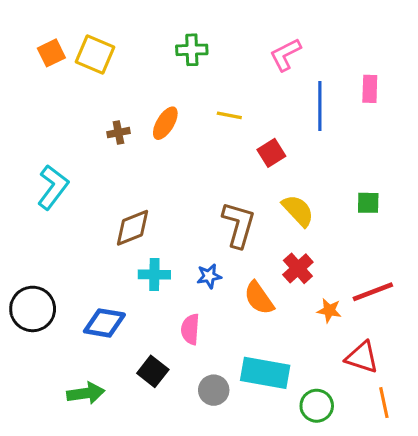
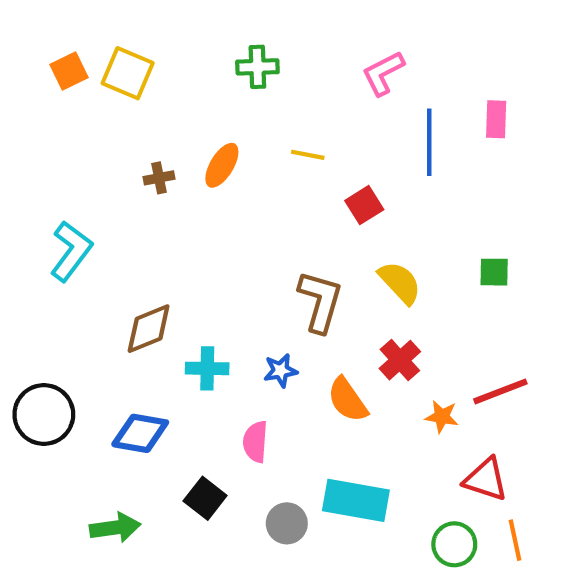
brown diamond: (133, 228) -> (149, 329), moved
green circle: (317, 406) -> (454, 544), moved

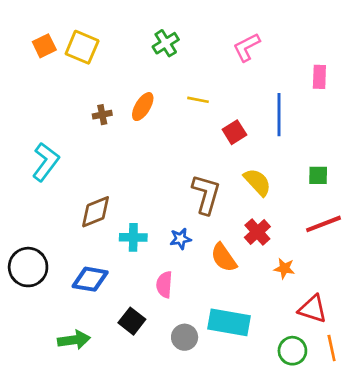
green cross: (257, 67) -> (166, 43), turned -30
blue line: (429, 142) -> (279, 115), moved
red line: (500, 391) -> (323, 224), moved

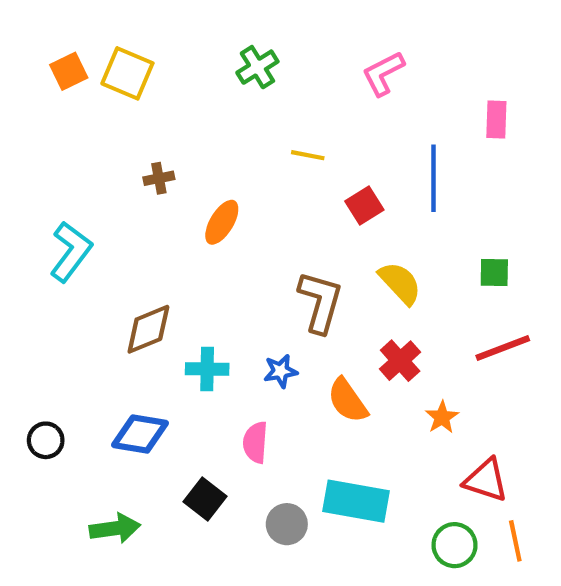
orange ellipse: (143, 107) -> (222, 222), moved
black circle: (28, 267) -> (46, 440), moved, size x0.6
orange star: (284, 268) -> (442, 417), turned 30

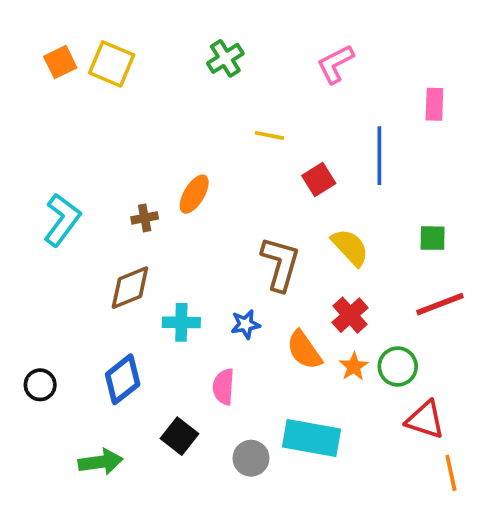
brown cross: (159, 178) -> (145, 218), moved
orange star: (442, 417) -> (354, 366), moved
blue diamond: (140, 434) -> (123, 379), turned -48
green circle: (455, 545) -> (398, 366), moved

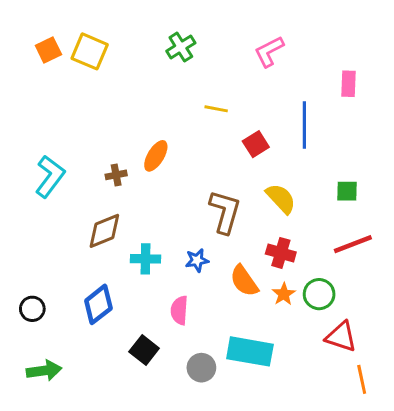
red cross: (350, 315) -> (281, 253), turned -32
green arrow: (101, 462) -> (44, 371), moved

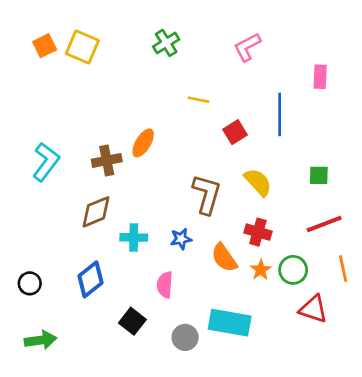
brown cross: (116, 175) -> (107, 160), size x1.5
orange line: (362, 379) -> (343, 269), moved

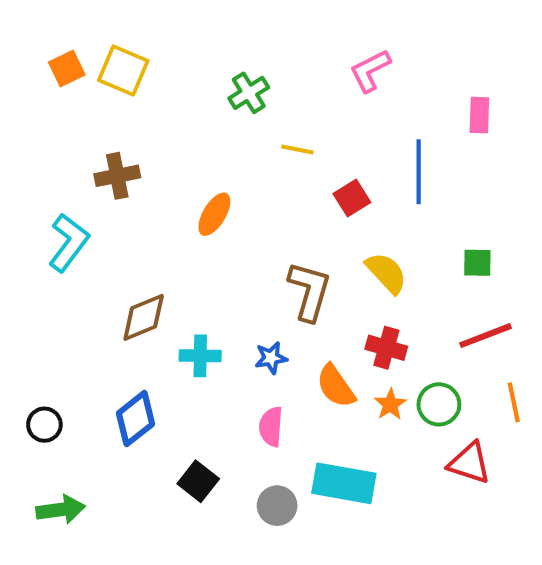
green cross: (166, 43) -> (249, 93), moved
brown cross: (107, 160) -> (117, 176), moved
pink semicircle: (165, 285) -> (271, 427), moved

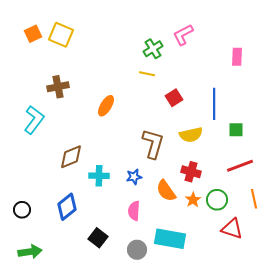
green cross: (249, 93) -> (153, 49), moved
blue line: (419, 172) -> (214, 104), moved
yellow semicircle: (386, 273) -> (191, 135), turned 120

